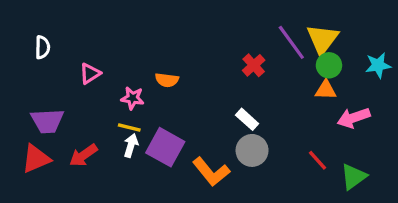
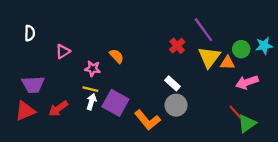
yellow triangle: (322, 39) -> (209, 57), moved
green circle: (329, 65) -> (241, 49), moved
orange semicircle: (167, 80) -> (117, 56), turned -140
red line: (318, 160) -> (235, 112), moved

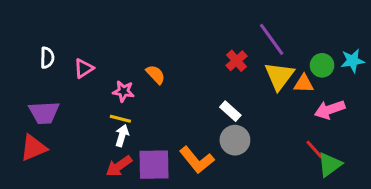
white semicircle: (30, 33) -> (47, 58), moved
purple square: (115, 103) -> (154, 165), moved, turned -30
red arrow: (58, 109) -> (119, 166), moved

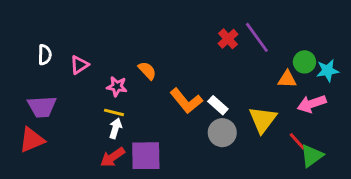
red cross: (236, 61) -> (228, 39), moved
cyan star: (353, 61) -> (328, 71), moved
yellow triangle: (279, 76) -> (263, 120), moved
orange L-shape: (197, 160) -> (186, 101), moved

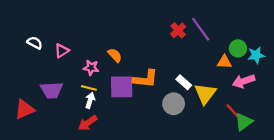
white semicircle: (45, 55) -> (35, 43), turned -63
orange L-shape: (186, 101) -> (145, 79), turned -45
white rectangle: (218, 105) -> (184, 82), moved
purple trapezoid: (42, 107) -> (52, 90), moved
purple square: (146, 156) -> (122, 87), moved

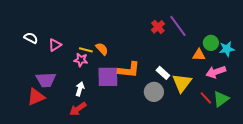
yellow line: (89, 88) -> (86, 50), moved
red triangle: (24, 109) -> (36, 97), moved
green triangle: (244, 122) -> (221, 99), moved

